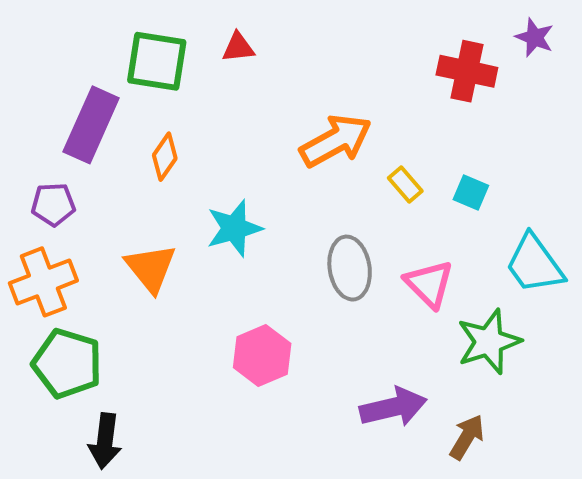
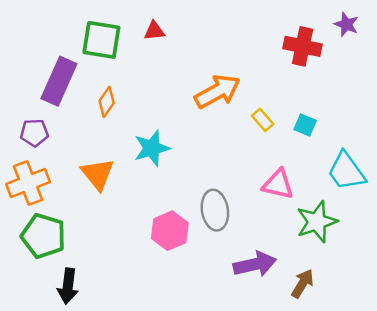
gray ellipse: (350, 268) -> (215, 210), moved
pink triangle: (429, 284) -> (278, 184), turned -32

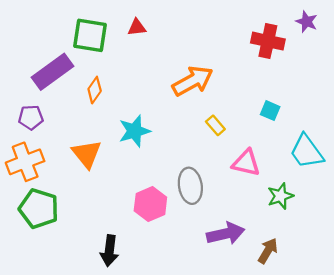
purple rectangle: (59, 81) -> (52, 72), turned 30
yellow rectangle: (263, 120) -> (215, 125), moved
green star: (317, 222) -> (280, 196), size x0.7
black arrow: (68, 286) -> (109, 251), moved

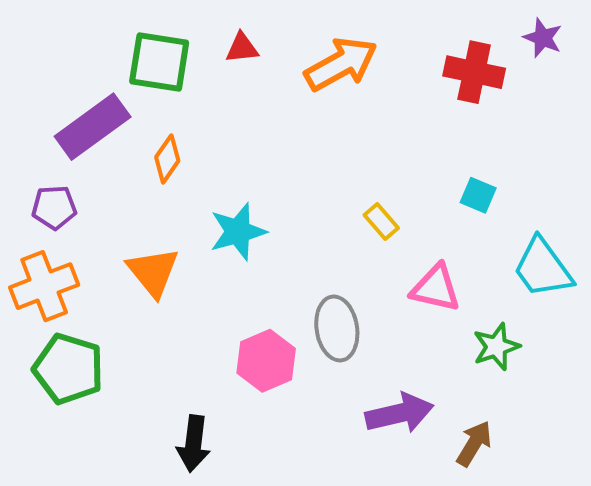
orange arrow: (193, 81) -> (341, 64), moved

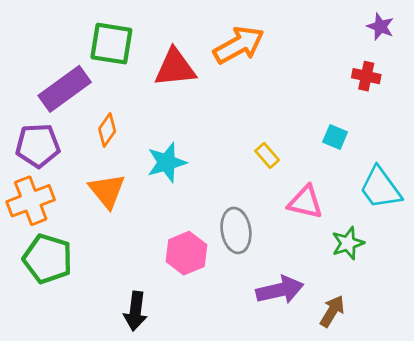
red triangle: (242, 48) -> (175, 68), moved, size x1.8
red cross: (474, 72) -> (366, 76), moved, size x0.7
orange diamond: (167, 159) -> (107, 130), moved
purple pentagon: (54, 207) -> (38, 146), size x1.4

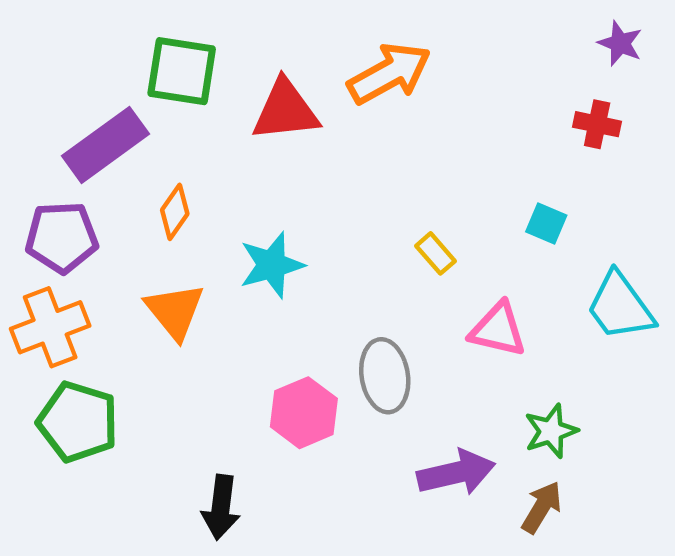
green star: (348, 243) -> (551, 431), moved

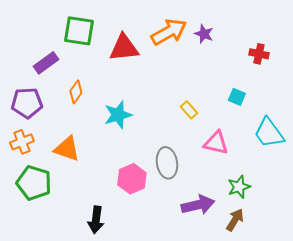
purple star: (620, 43) -> (204, 34), moved
purple rectangle: (106, 145) -> (46, 63), size x0.7
orange triangle: (175, 311) -> (67, 149), moved, turned -32
orange cross: (50, 327) -> (22, 142), size x0.7

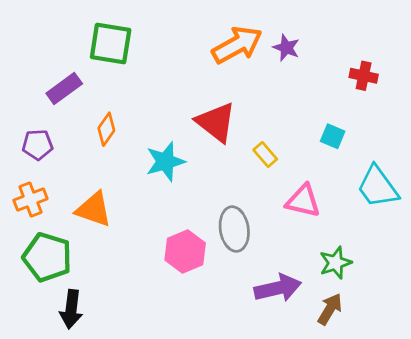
red triangle: (124, 48) -> (216, 122), moved, turned 44
purple pentagon: (27, 103) -> (37, 145), size x0.7
black arrow: (96, 220) -> (71, 309), moved

